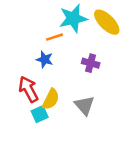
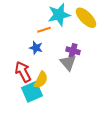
gray triangle: (84, 105) -> (68, 63), moved
cyan square: (40, 114) -> (32, 92), size x1.5

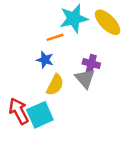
red arrow: (23, 72) -> (19, 111), moved
yellow semicircle: (41, 80) -> (55, 85), moved

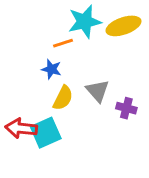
yellow ellipse: (108, 22) -> (124, 26), turned -64
purple cross: (91, 64) -> (126, 108), moved
red arrow: (19, 111) -> (21, 128), turned -56

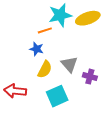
cyan square: (46, 133) -> (57, 96), moved

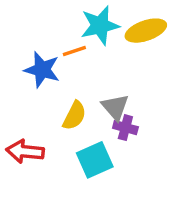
blue star: (37, 49) -> (42, 70), moved, size x1.5
purple cross: (90, 77) -> (125, 128), moved

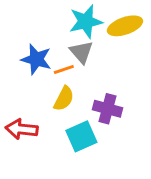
orange line: (74, 51) -> (64, 69), moved
gray triangle: (115, 107) -> (81, 52), moved
purple cross: (125, 128) -> (108, 109), size x1.4

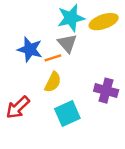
purple cross: (108, 109) -> (106, 91), moved
red arrow: (22, 129) -> (18, 107), turned -50

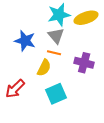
orange line: (53, 58) -> (54, 53), moved, turned 32
purple cross: (106, 91) -> (84, 63), moved

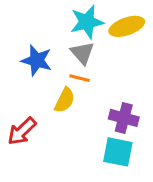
purple cross: (84, 63) -> (124, 118), moved
cyan square: (56, 94) -> (118, 152), moved, turned 35

